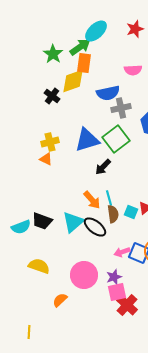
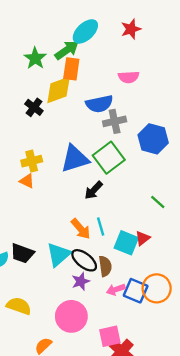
cyan square: (131, 212) -> (126, 243), size x1.5
brown semicircle: (113, 214) -> (105, 266), moved
purple star: (114, 277) -> (81, 281), moved

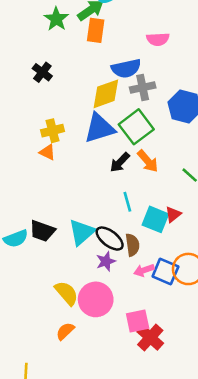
yellow diamond: (59, 90) -> (106, 94), moved
black cross: (34, 107) -> (42, 72), moved
orange arrow: (81, 229) -> (148, 161), moved
yellow semicircle: (19, 306) -> (66, 293), moved, turned 30

